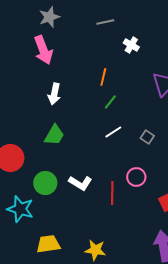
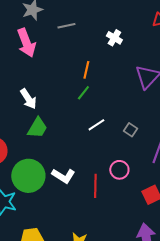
gray line: (105, 22) -> (66, 26), moved
white arrow: (54, 94) -> (28, 99), moved, turned -45
green line: (110, 102) -> (83, 93), moved
green circle: (45, 183) -> (28, 176), size x1.4

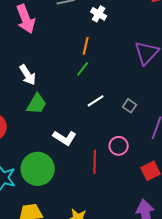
white cross: (114, 38) -> (99, 14), moved
green circle: (28, 176) -> (38, 169), moved
white L-shape: (63, 176) -> (65, 138), moved

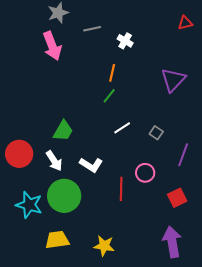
white arrow: (28, 75) -> (54, 161), moved

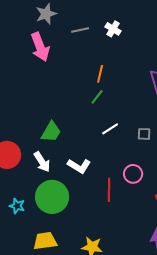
white cross: (125, 41) -> (113, 29), moved
gray square: (156, 133) -> (144, 134), turned -32
cyan star: (29, 205) -> (17, 206), size x0.6

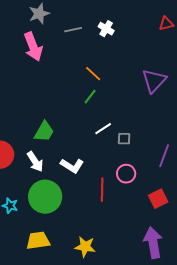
orange line: (100, 74) -> (93, 74), turned -60
gray square: (144, 134) -> (124, 139), moved

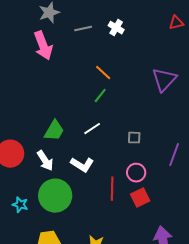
white line: (103, 129) -> (92, 129), moved
red square: (158, 199) -> (140, 198), moved

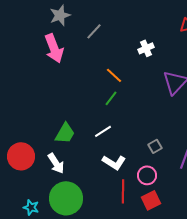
white cross: (116, 28) -> (146, 48), moved, turned 35
gray line: (83, 29) -> (94, 31), turned -36
gray square: (134, 138) -> (155, 146), moved, turned -32
white L-shape: (82, 165) -> (114, 162), moved

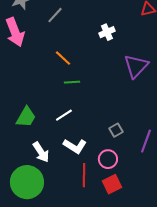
orange line: (114, 75) -> (63, 58), moved
green line: (111, 98) -> (72, 82), turned 49
white arrow: (56, 163) -> (41, 152), moved

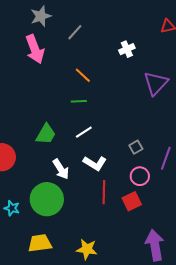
green line: (72, 82) -> (79, 101), moved
pink circle: (108, 159) -> (140, 176), moved

